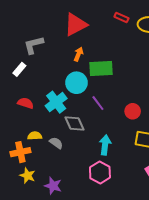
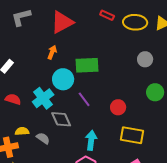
gray L-shape: (34, 45) -> (21, 17), moved
orange arrow: (79, 54) -> (52, 52), moved

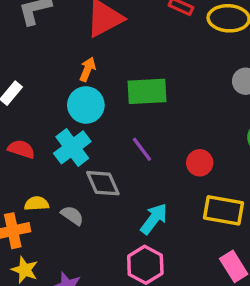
cyan circle: (63, 79) -> (86, 105), moved
cyan arrow: (91, 140) -> (154, 219), turned 30

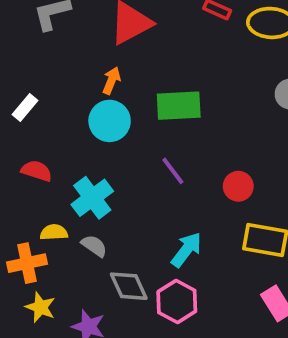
cyan cross: (72, 147) -> (92, 198), moved
gray diamond: (103, 183) -> (129, 286), moved

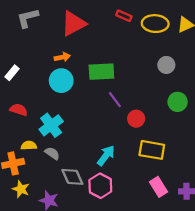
orange arrow: (111, 81) -> (62, 57), turned 56
purple line: (173, 171) -> (115, 100), moved

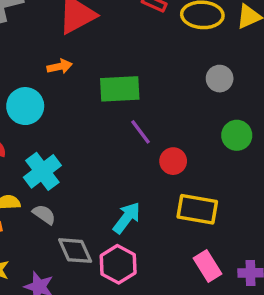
cyan circle: (61, 81) -> (25, 106), moved

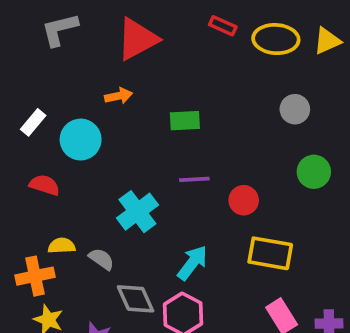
green rectangle: (120, 89) -> (185, 121), size x0.7
purple line: (140, 132) -> (194, 179), moved, turned -56
cyan cross: (42, 171) -> (137, 212), moved

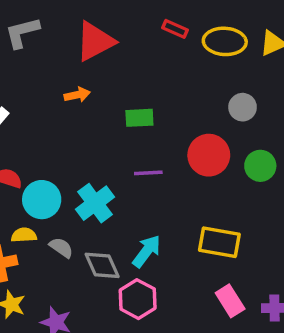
cyan circle: (81, 140) -> (42, 200), moved
red circle: (244, 200) -> (209, 155), moved, size x1.5
gray diamond: (136, 299) -> (102, 265), moved

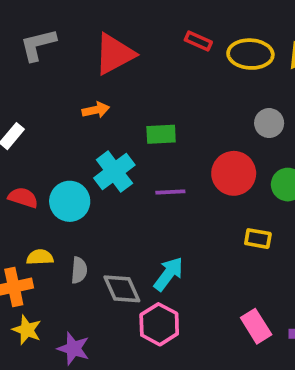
cyan circle: (42, 200) -> (70, 201), moved
cyan cross: (95, 203) -> (114, 171), moved
yellow rectangle: (219, 242) -> (258, 239), moved, size x0.6
gray semicircle: (61, 248) -> (79, 270), turned 60

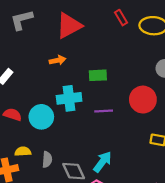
red rectangle: (198, 41) -> (121, 18), turned 35
cyan cross: (114, 171) -> (69, 98), turned 30

